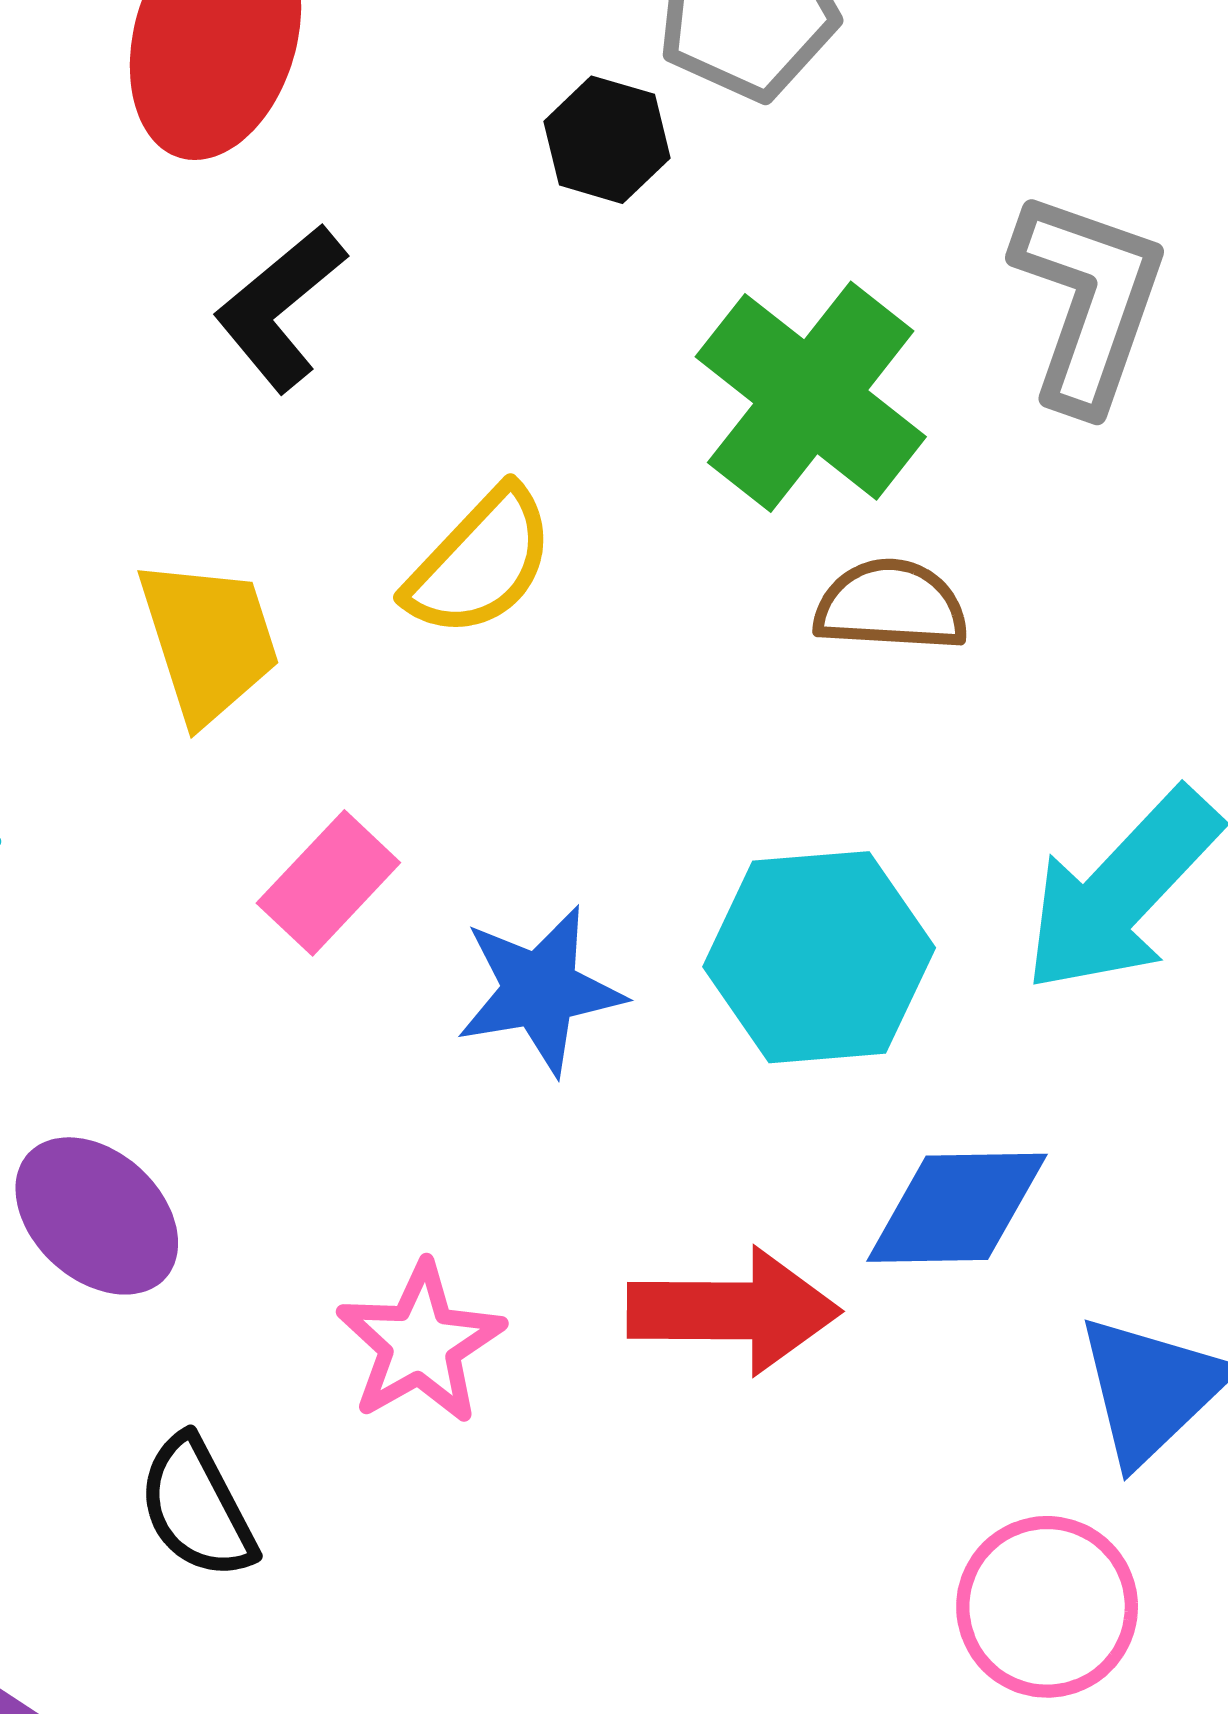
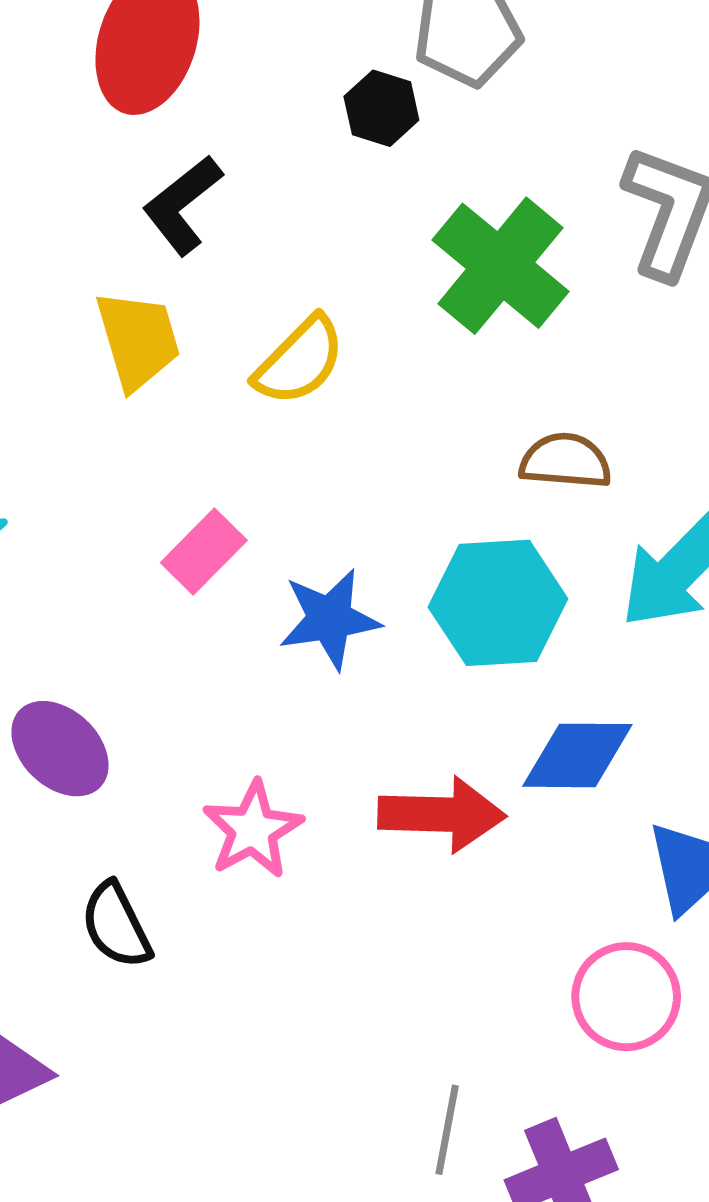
brown semicircle: (891, 606) -> (565, 461), moved
yellow trapezoid: (209, 640) -> (138, 340), moved

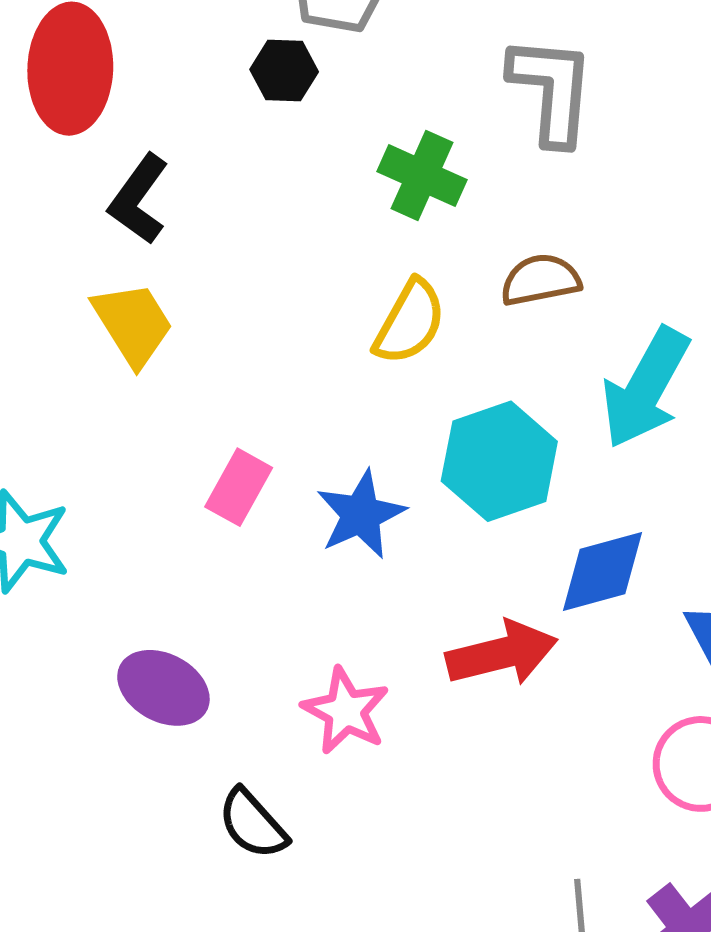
green cross: (501, 266) -> (422, 176), size x0.7
yellow semicircle: (299, 361) -> (410, 322), moved
brown semicircle: (565, 461) -> (541, 280), moved

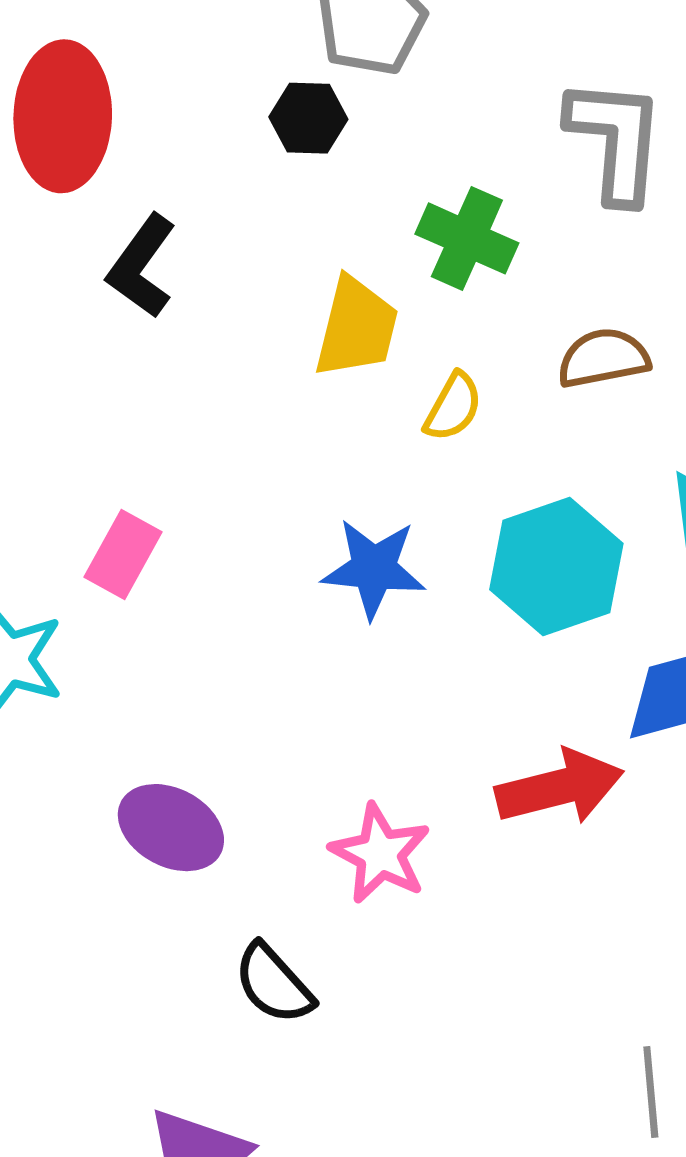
yellow semicircle: (410, 322) -> (453, 407), size x0.7
yellow trapezoid: (133, 324) -> (356, 327), moved, turned 46
pink rectangle: (239, 487) -> (123, 555), moved
blue star: (361, 515) -> (374, 568), moved, turned 30

